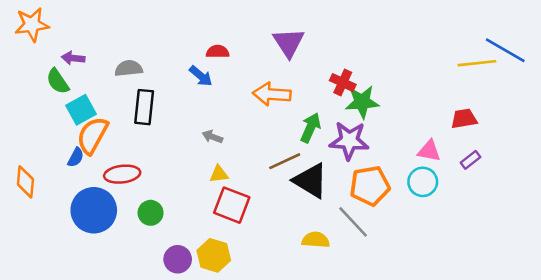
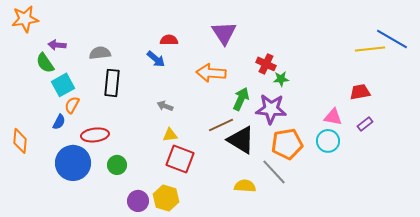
green star: (362, 102) -> (281, 79), size x0.6
orange semicircle: (92, 135) -> (72, 105), size x0.6

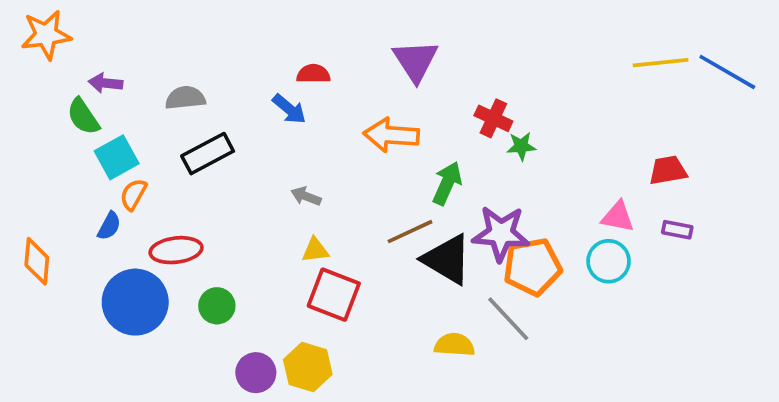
yellow line: (370, 49) -> (661, 63), moved
black rectangle: (112, 83) -> (208, 154), turned 56
purple star: (271, 109) -> (501, 233), moved
purple rectangle: (365, 124) -> (677, 230), turned 49

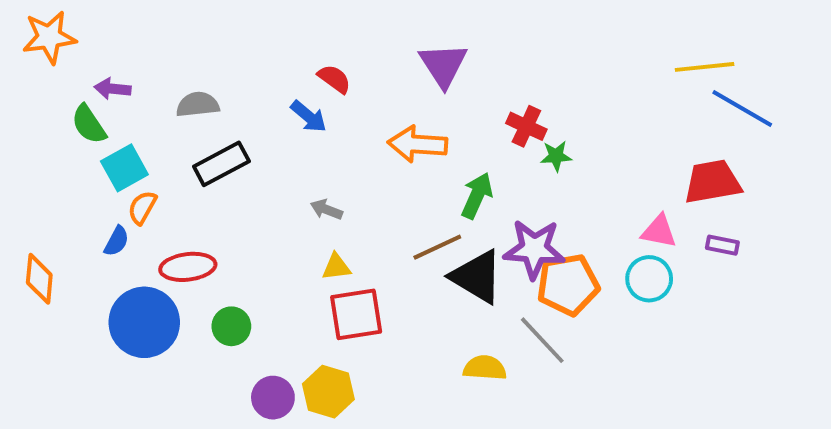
blue line: (727, 72) -> (742, 108), moved
red semicircle: (313, 74) -> (334, 79), turned 36
red trapezoid: (668, 170) -> (712, 182), size x1.4
red square: (334, 295) -> (356, 314), turned -30

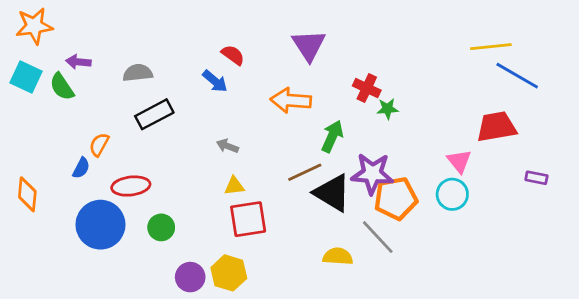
cyan square: (124, 168) -> (26, 77), moved, turned -36
pink triangle: (659, 231) -> (459, 161), turned 40
purple rectangle: (722, 245) -> (536, 178), moved

